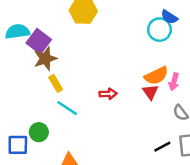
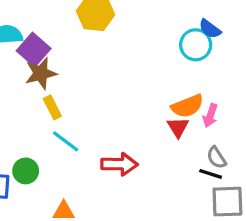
red arrow: (108, 94) -> (119, 164), moved, size x1.5
black line: (162, 147) -> (211, 174), moved, turned 42

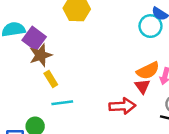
cyan line: (66, 141) -> (62, 103), turned -40
red arrow: (119, 164) -> (122, 106), moved

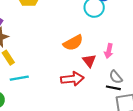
orange semicircle: (148, 71) -> (73, 43), moved

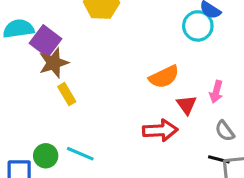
cyan line: (19, 78) -> (80, 154), moved, turned 30
black line: (113, 88) -> (219, 159), moved

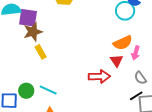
purple square: (45, 41) -> (28, 18), turned -30
orange semicircle: (164, 77) -> (123, 43), moved
black line: (219, 159) -> (136, 96), turned -48

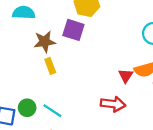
purple square: (28, 18) -> (73, 30), moved
red triangle: (117, 61) -> (126, 76), moved

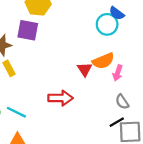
red arrow: (113, 104) -> (60, 98), moved

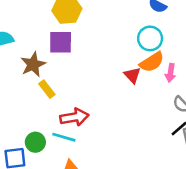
cyan circle: (107, 24) -> (150, 38), moved
red arrow: (60, 98) -> (74, 117), moved

